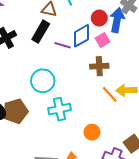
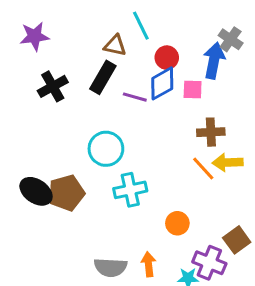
red circle: (99, 18) -> (167, 58), moved
pink square: (102, 40) -> (193, 89), turned 32
brown cross: (99, 66) -> (211, 132), moved

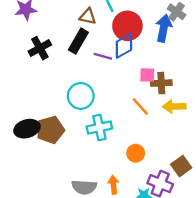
red circle: (167, 58) -> (127, 26), size x1.6
pink square: (193, 89) -> (147, 75), moved
orange line: (203, 169) -> (140, 106), moved
black ellipse: (36, 191) -> (27, 129), turned -50

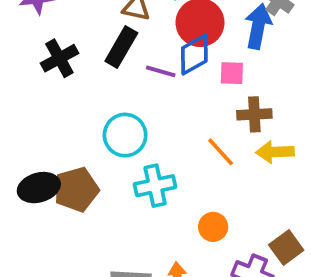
pink square: (147, 75) -> (232, 73), moved

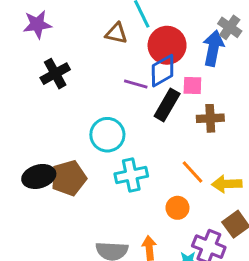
black rectangle: (121, 47) -> (167, 105), moved
orange line: (221, 152) -> (192, 172), moved
yellow arrow: (275, 152) -> (227, 184), moved

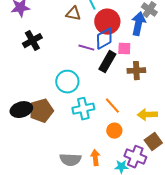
orange line: (192, 172) -> (112, 106), moved

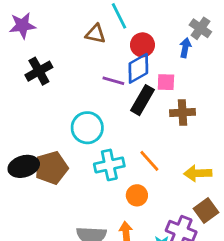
red circle: (107, 22) -> (142, 45), size x0.7
blue arrow: (138, 24) -> (185, 48), size x0.6
orange circle: (114, 131) -> (137, 195), moved

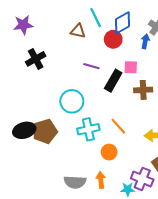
blue diamond: (138, 68) -> (122, 23), moved

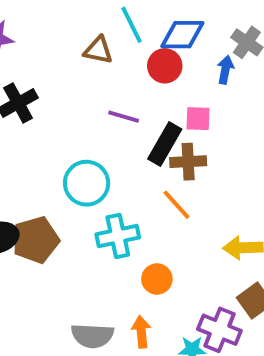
blue diamond: (122, 23) -> (182, 35), turned 30
brown cross: (143, 90) -> (188, 162), moved
orange line: (118, 126) -> (176, 205), moved

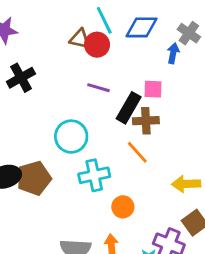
red circle: (165, 66) -> (97, 45), moved

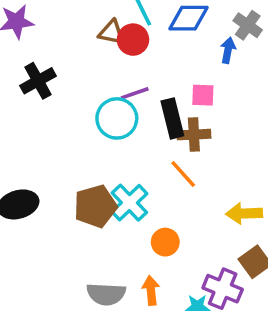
purple line: (98, 88) -> (135, 93), turned -35
black rectangle: (129, 108) -> (172, 118), turned -44
cyan circle: (71, 137) -> (117, 118), moved
cyan cross: (94, 175) -> (129, 203), turned -32
brown pentagon: (34, 178) -> (95, 206), moved

